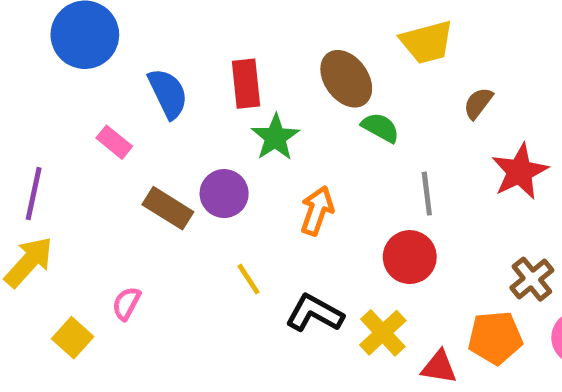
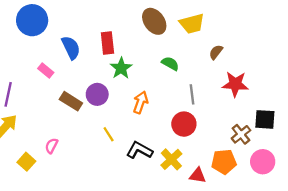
brown ellipse: (346, 79) -> (154, 21), moved
red star: (520, 172) -> (235, 84), turned 30

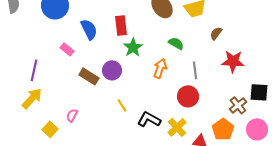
orange arrow: (141, 102) -> (160, 68), moved
orange pentagon: (224, 162) -> (223, 129), turned -30

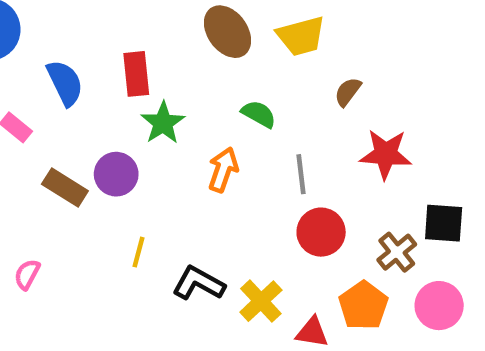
red circle: (188, 96) -> (321, 232), moved
yellow line: (122, 105) -> (138, 252), turned 48

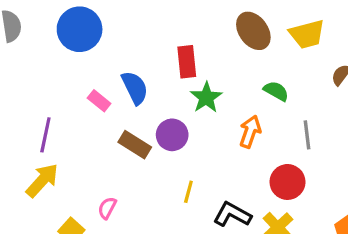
blue semicircle: (65, 83) -> (135, 88), moved
red circle: (321, 232) -> (287, 182), moved

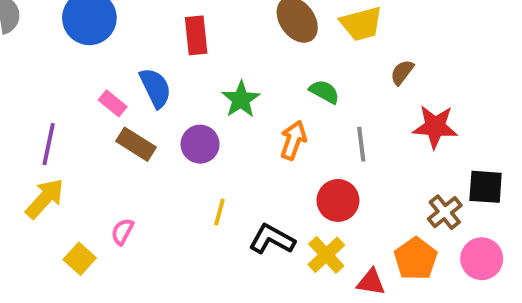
red rectangle: (187, 62) -> (196, 35), moved
brown rectangle: (135, 145) -> (136, 144), moved

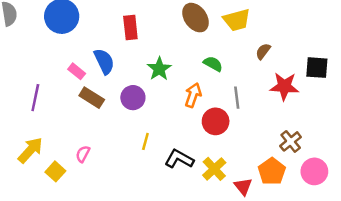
black square: (486, 187) -> (317, 68), moved
yellow arrow: (45, 199) -> (30, 150), moved
red circle: (338, 200) -> (216, 121), moved
red triangle: (371, 282) -> (243, 186), turned 42

